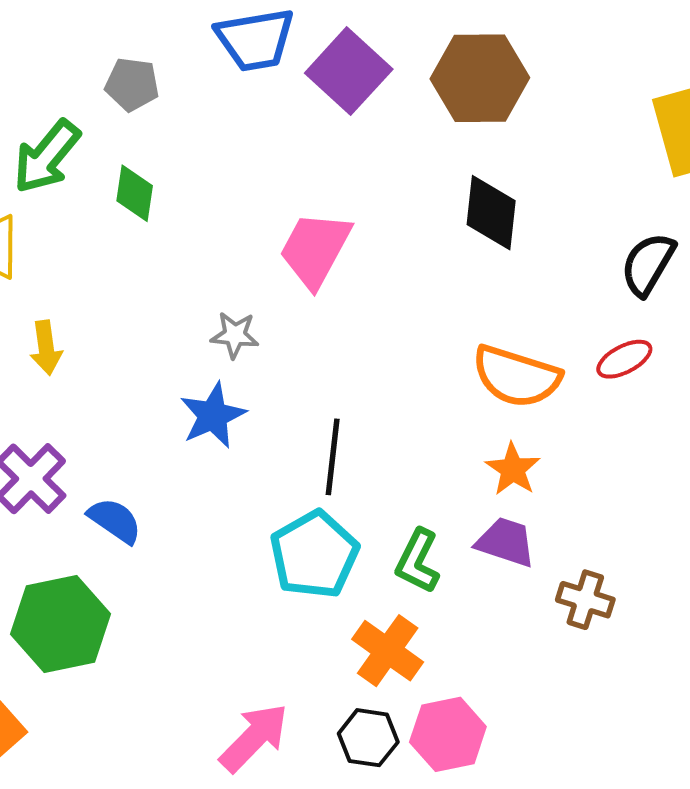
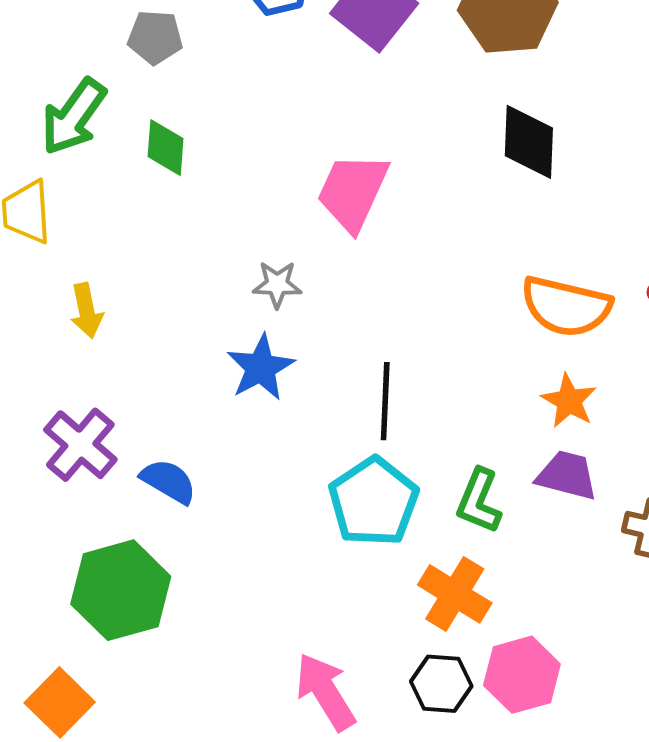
pink arrow: (254, 738) -> (325, 692), turned -72

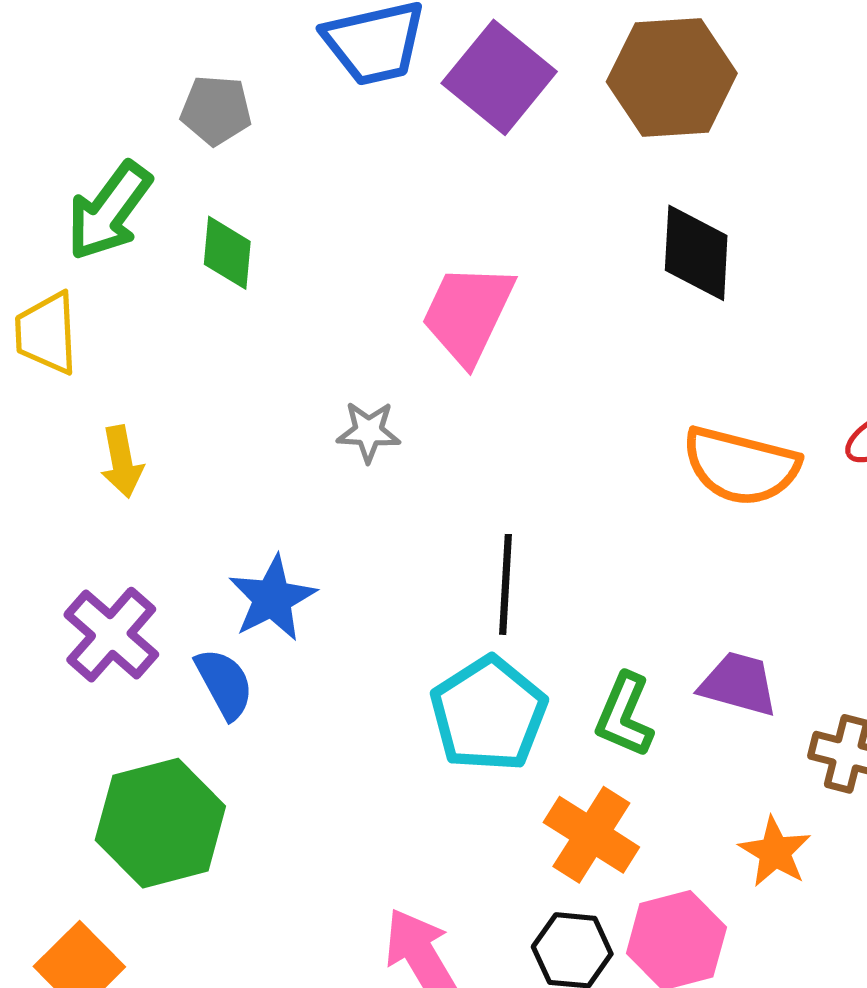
blue star: (261, 368) -> (272, 598), moved
orange star: (569, 401) -> (775, 852), moved
blue semicircle: (169, 481) -> (224, 683), turned 30

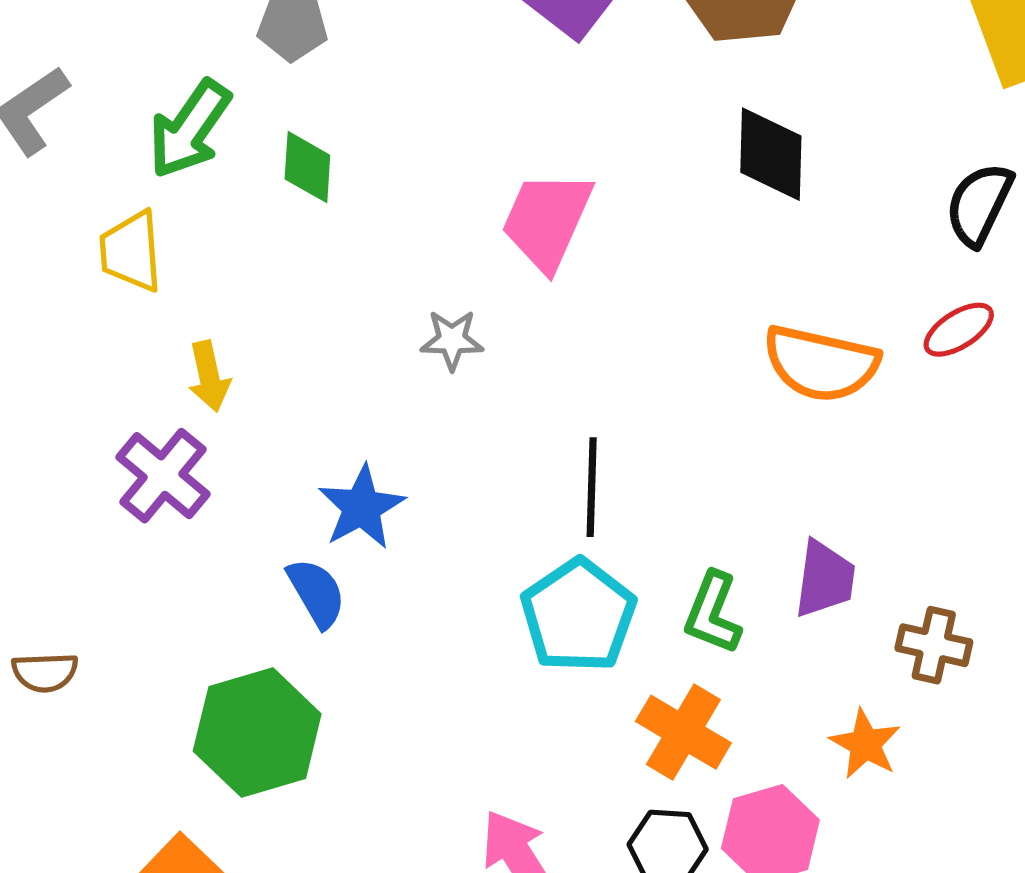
purple cross: (111, 635) -> (163, 476), moved
purple trapezoid: (739, 684) -> (825, 579), turned 84

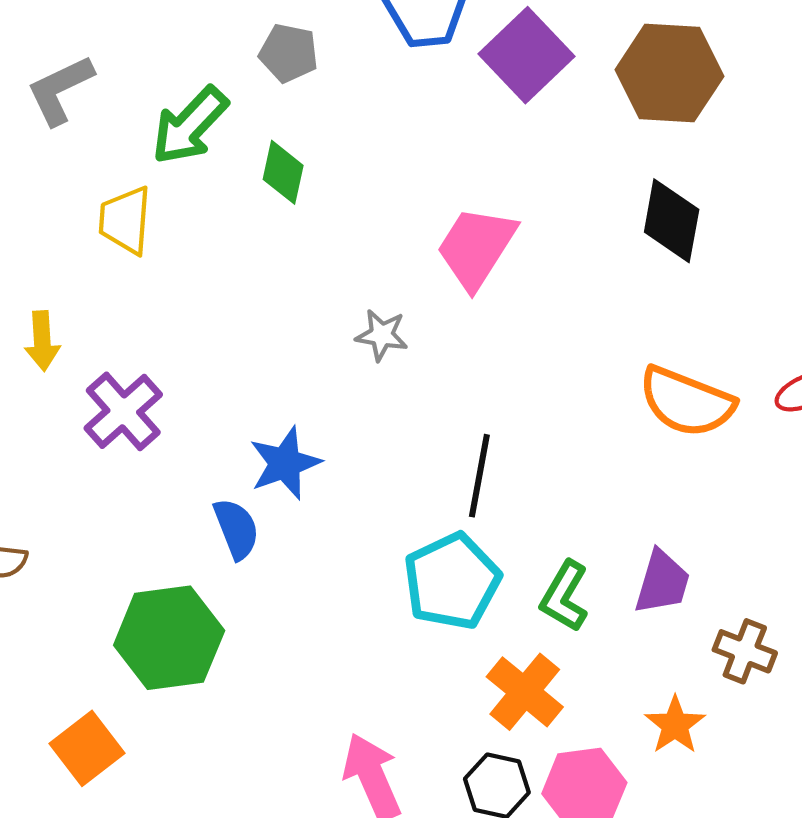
yellow arrow: (209, 376) -> (42, 341), moved

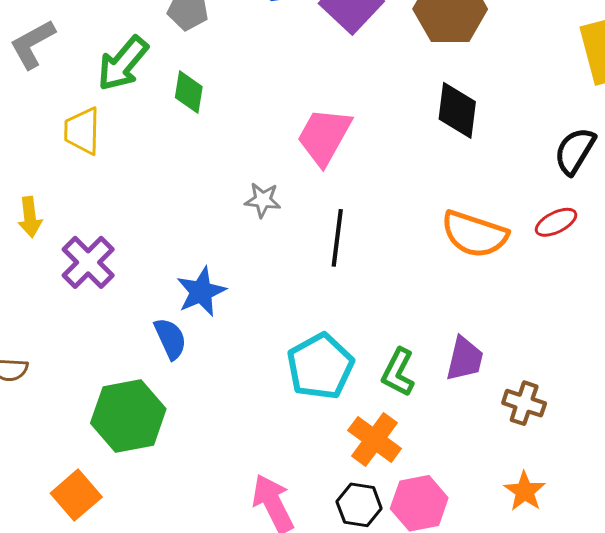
black line: (479, 476) -> (337, 238), moved
orange star: (675, 725) -> (525, 491), moved

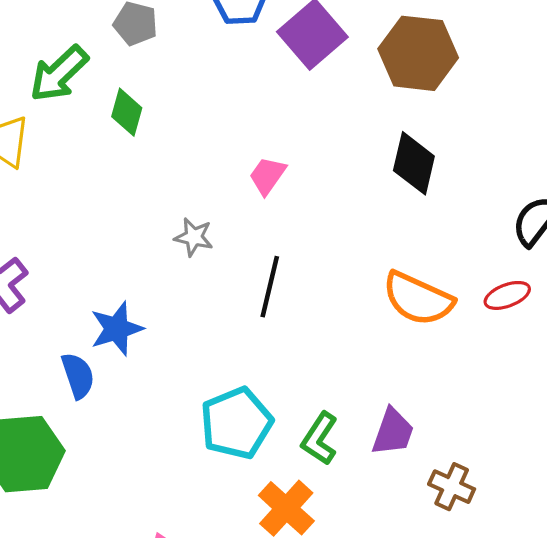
pink trapezoid: (324, 136) -> (267, 176), size x0.6

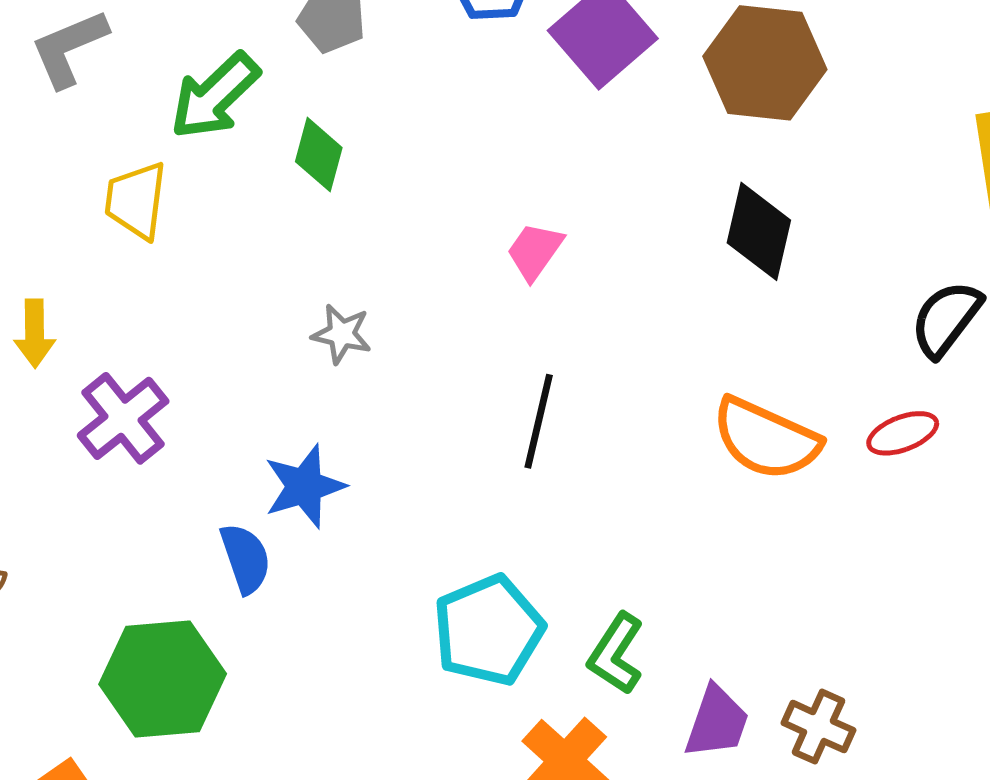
gray star: (194, 237) -> (342, 334), moved
purple trapezoid: (393, 432) -> (717, 722), moved

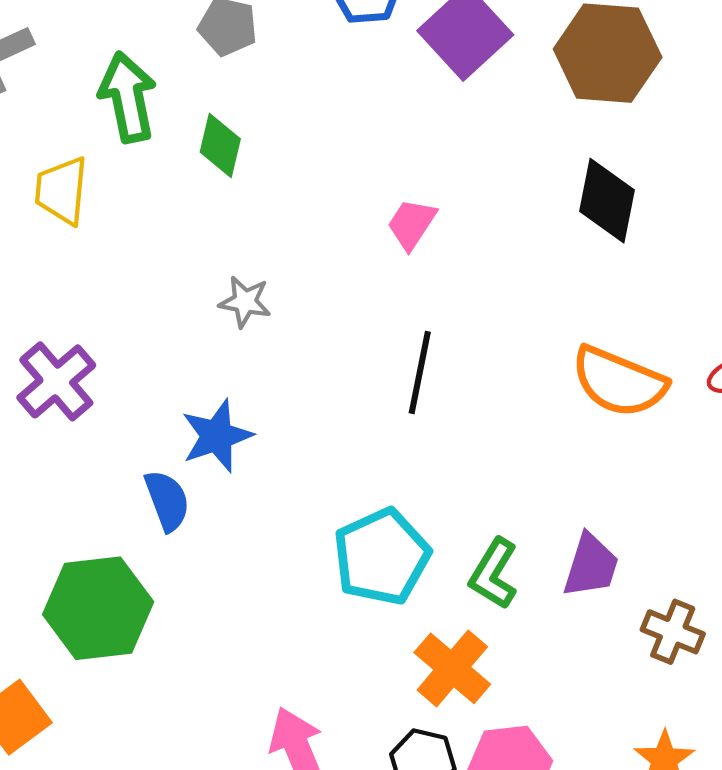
green arrow: (215, 96) -> (128, 97), turned 124
purple trapezoid: (717, 722) -> (591, 566), moved

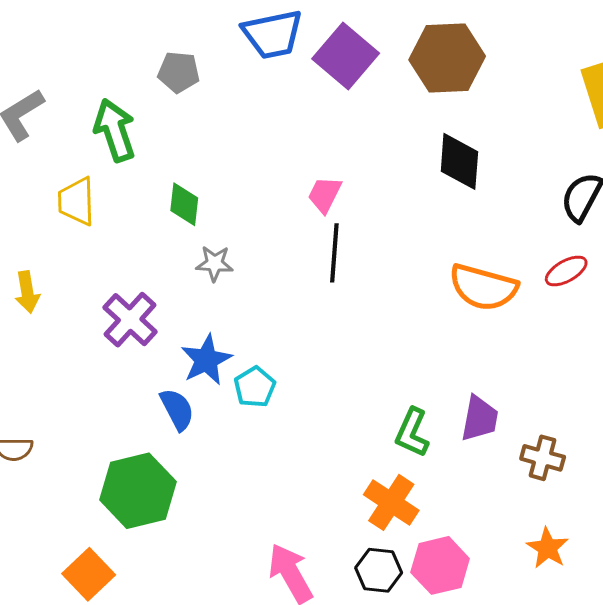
green diamond: (220, 146) -> (184, 204), moved
black line: (420, 372) -> (334, 253), moved
purple cross: (56, 381) -> (130, 320), moved
cyan pentagon: (382, 557) -> (255, 387), moved, size x0.6

